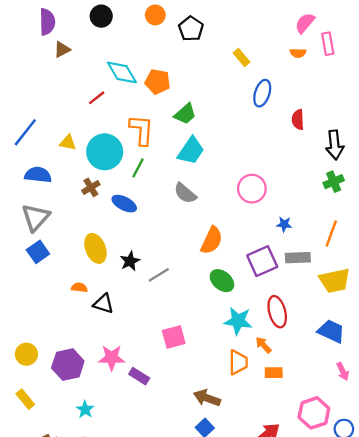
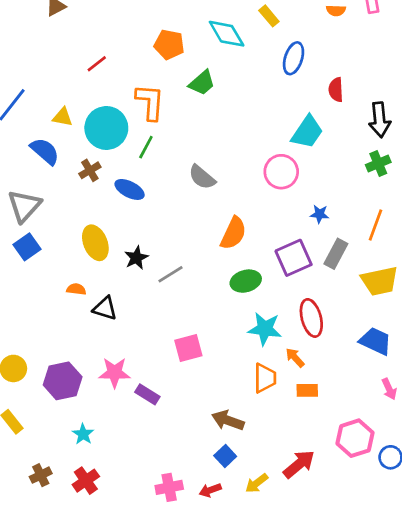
cyan diamond: (122, 72) -> (227, 34), moved
cyan trapezoid: (191, 151) -> (307, 132), moved
blue semicircle: (38, 175) -> (45, 151), moved, turned 35
gray rectangle: (298, 258) -> (336, 254), turned -60
green ellipse: (222, 281) -> (246, 281), turned -55

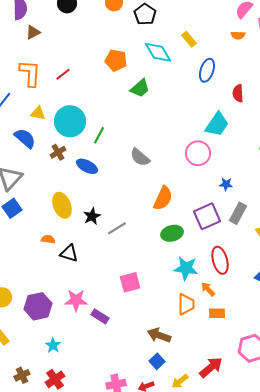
orange L-shape: (150, 102) -> (30, 73), moved

